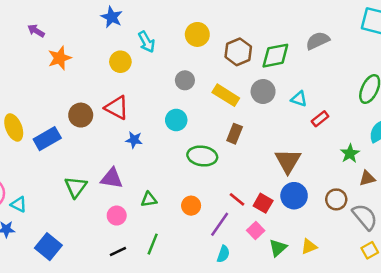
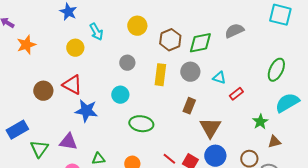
yellow rectangle: (226, 95) -> (160, 75), turned 65
brown rectangle: (235, 134) -> (189, 106), moved
blue rectangle: (47, 139) -> (17, 130), moved
blue star: (134, 140) -> (86, 111), size x1.6

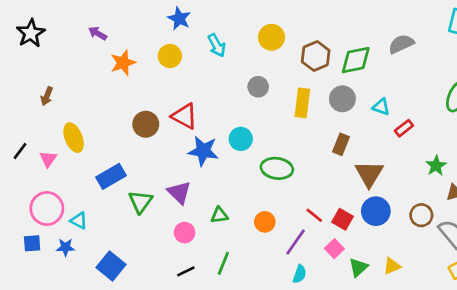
yellow circle: (75, 48) -> (170, 56), moved
cyan circle: (120, 95) -> (241, 139), moved
purple triangle: (68, 142) -> (179, 192), turned 36

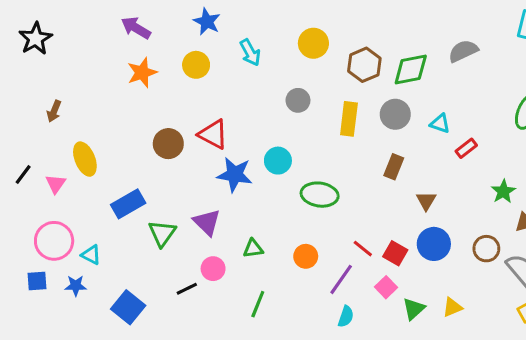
purple arrow: (98, 33) -> (136, 28), moved, size x1.4
brown triangle: (369, 174) -> (426, 201), size x0.6
black line: (186, 271) -> (187, 289), moved

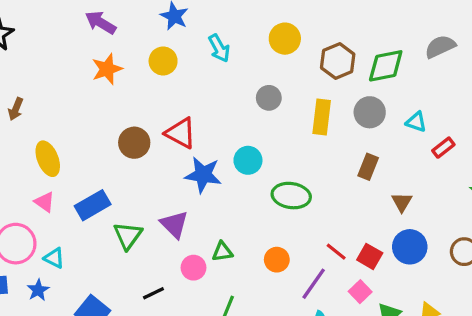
pink triangle: (56, 184) -> (45, 202), moved, turned -30
pink circle: (213, 269) -> (194, 268), moved
blue star: (76, 286) -> (38, 290), turned -30

